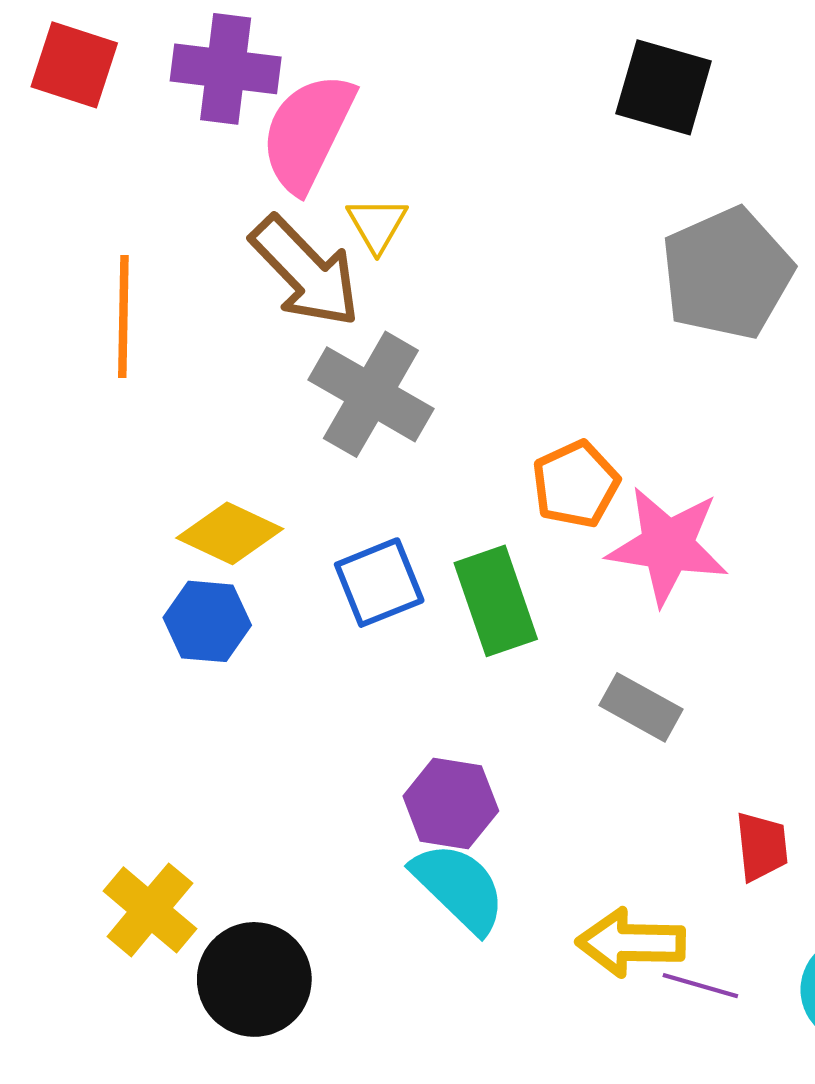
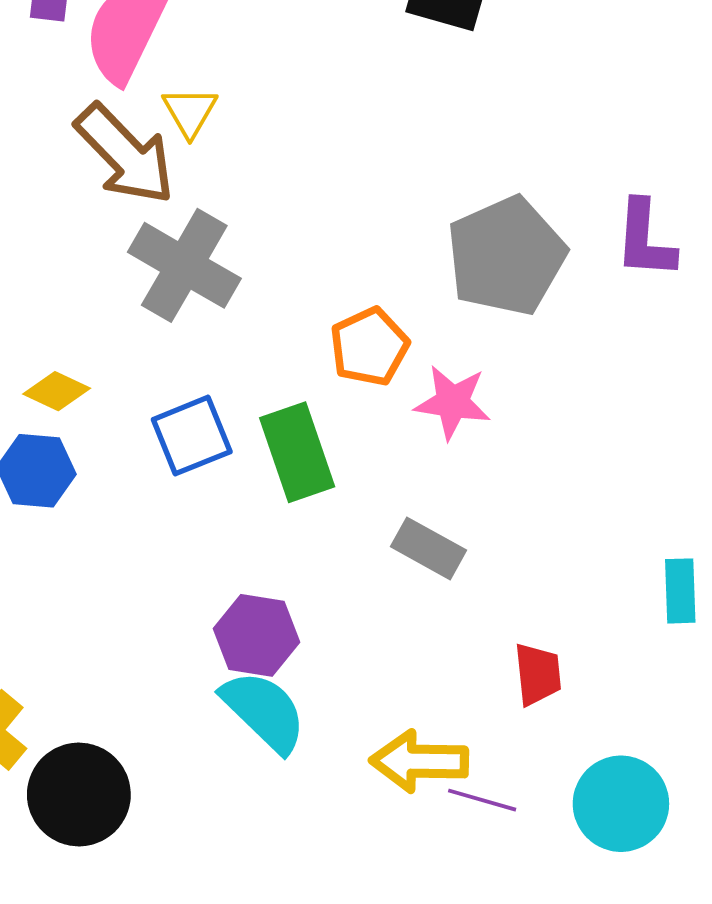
gray pentagon: (727, 274) -> (506, 256), moved
yellow diamond: (230, 533) -> (57, 391), size x0.7
pink star: (668, 546) -> (453, 402), size x0.7

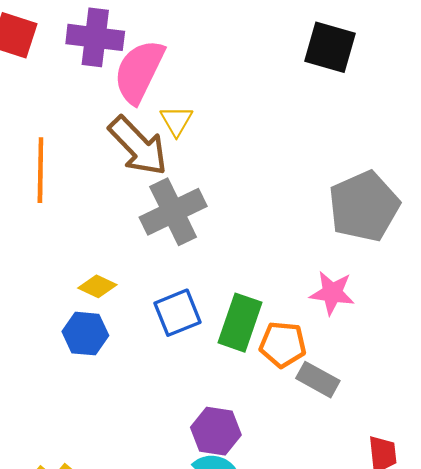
gray cross: (184, 265) -> (173, 212), turned 34
orange pentagon: (369, 347) -> (283, 344), moved, turned 30
green rectangle: (297, 452) -> (240, 323), turned 38

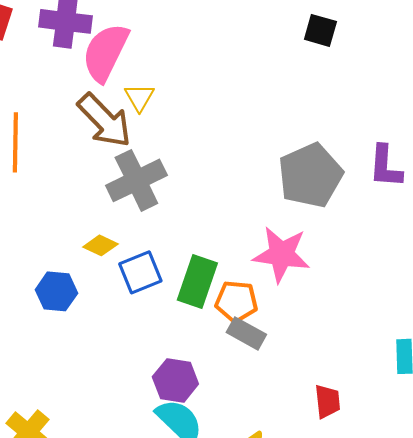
black square: (330, 47) -> (320, 30), moved, size x0.7
yellow diamond: (97, 286) -> (100, 245), moved
pink star: (332, 293) -> (281, 254), size x1.4
gray rectangle: (318, 380) -> (246, 333), moved

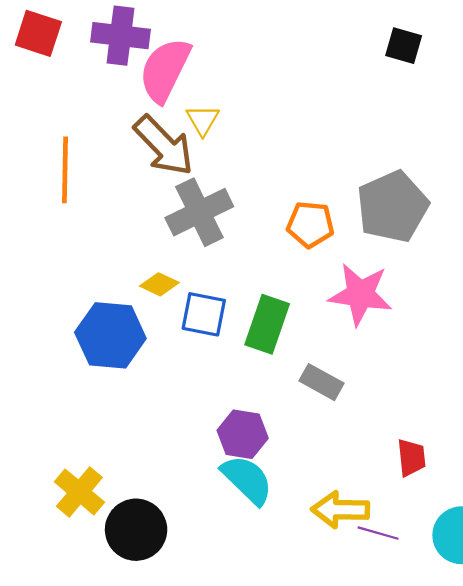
blue square: (140, 272) -> (204, 314), turned 33
blue hexagon: (56, 291) -> (110, 335), size x1.5
orange pentagon: (236, 301) -> (310, 224), moved

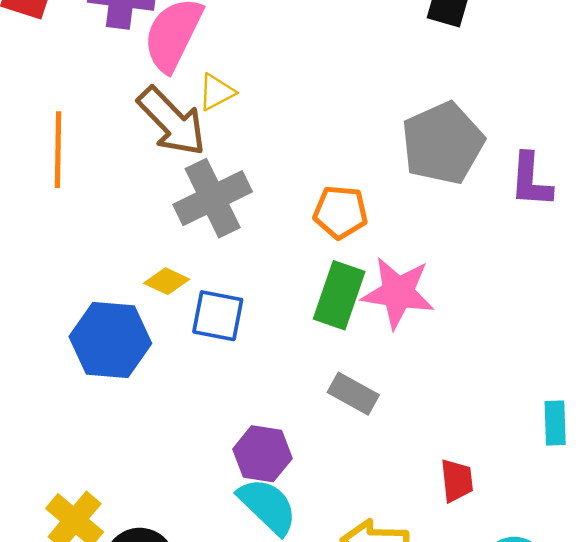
yellow triangle: (203, 120) -> (216, 92), turned 32
gray pentagon: (393, 207) -> (443, 143), moved
green rectangle: (267, 324) -> (339, 295), moved

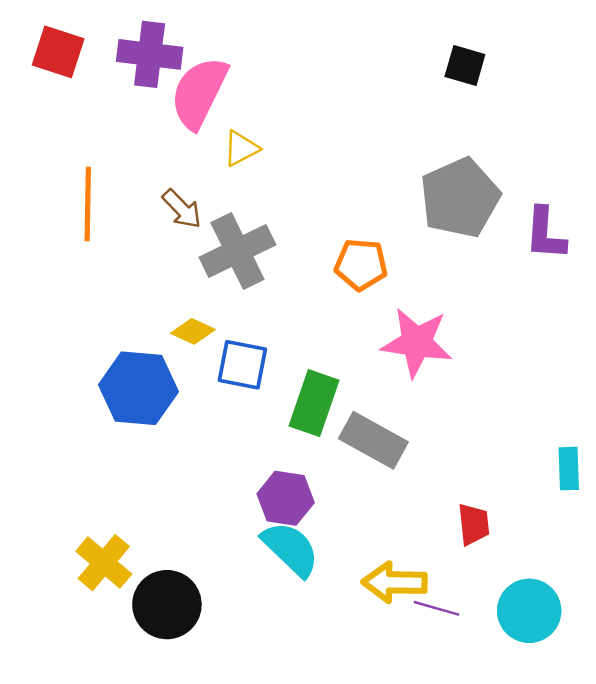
brown arrow: (172, 121) -> (182, 209), moved, size x0.6
green rectangle: (339, 295) -> (314, 403), moved
gray rectangle: (353, 394) -> (373, 440), size x1.4

